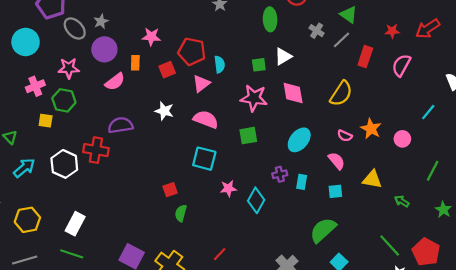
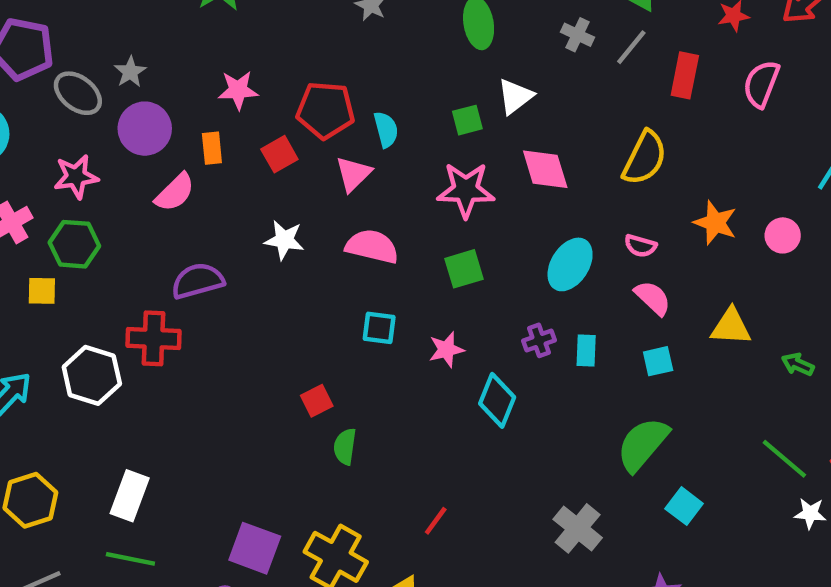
pink semicircle: (345, 136) -> (640, 246), moved
cyan square: (204, 159) -> (379, 328), size x0.7
pink star: (228, 188) -> (446, 350), moved

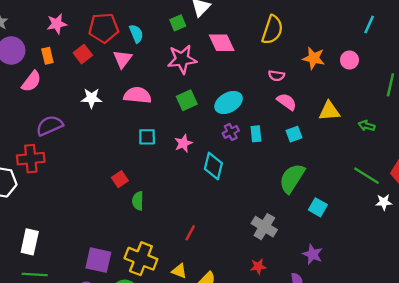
cyan ellipse: (570, 264) -> (229, 103), moved, turned 36

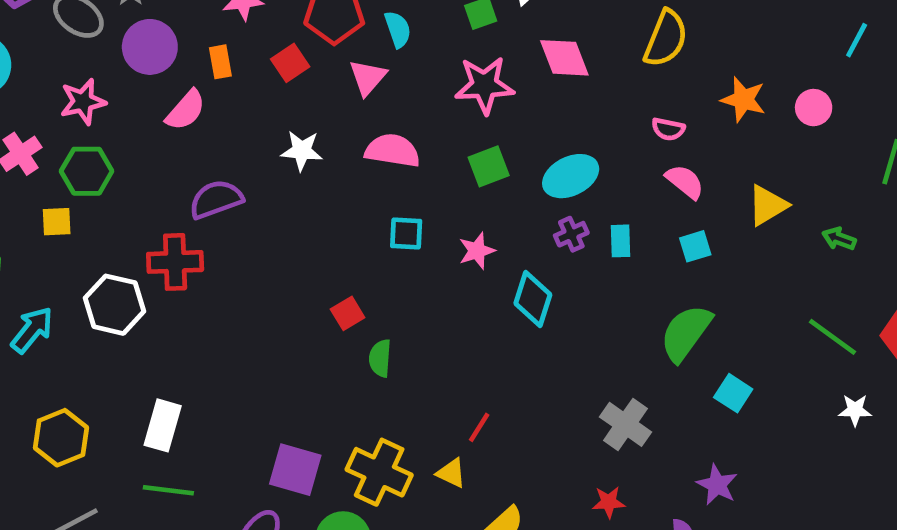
yellow triangle: (329, 111) -> (768, 205), turned -30
white star: (384, 202) -> (855, 410), moved
yellow triangle: (179, 271) -> (451, 473), moved

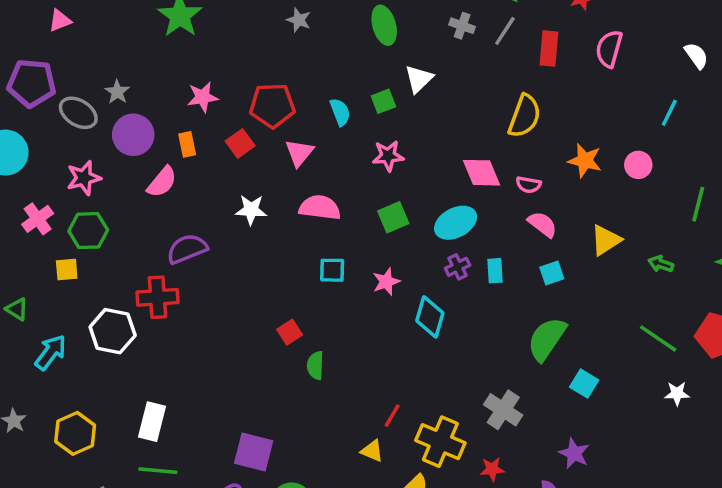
cyan semicircle: (398, 29) -> (340, 112), moved
pink diamond: (564, 58) -> (481, 173), moved
pink star: (484, 85) -> (388, 156), size x0.7
yellow cross: (379, 472) -> (440, 442), moved

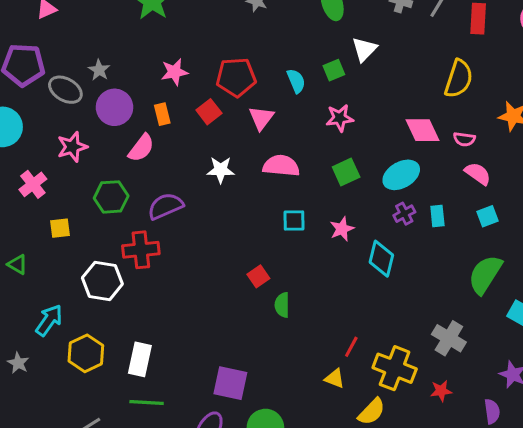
green hexagon: (88, 231) -> (111, 197), moved
cyan arrow: (51, 352) -> (49, 320), moved
yellow hexagon: (75, 433) -> (86, 353), moved

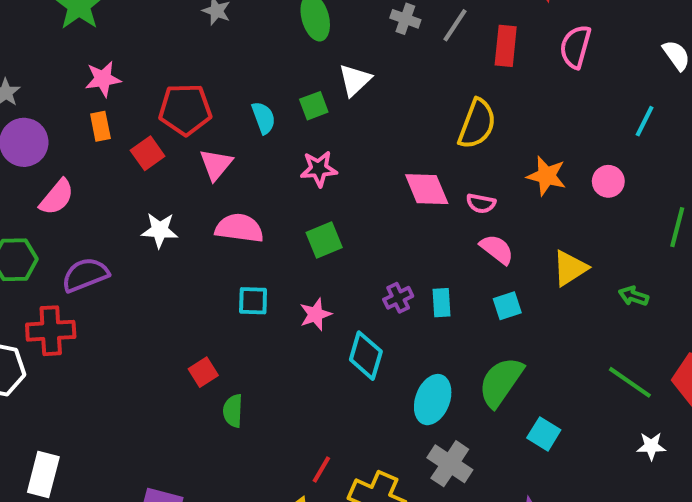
pink star: (174, 72) -> (103, 79), moved
orange rectangle: (162, 114) -> (100, 126), moved
cyan ellipse: (401, 175) -> (433, 400), moved, turned -42

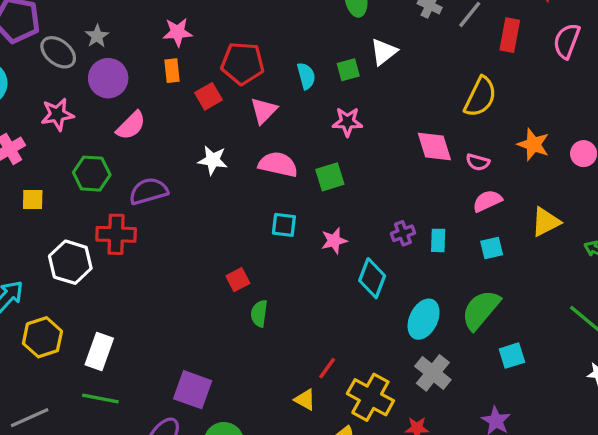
green square: (324, 240) -> (330, 177), moved
pink semicircle: (497, 249) -> (487, 201), turned -68
cyan square: (544, 434) -> (512, 356), turned 36

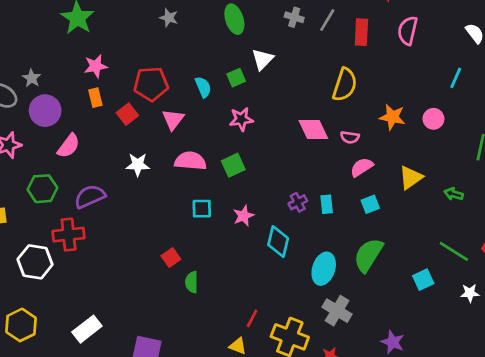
white rectangle: (99, 352) -> (87, 329), moved, turned 40
cyan square: (512, 356) -> (423, 280), moved

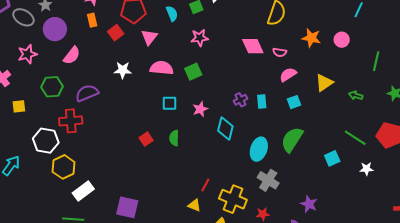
green semicircle: (192, 282) -> (174, 138), moved
yellow hexagon: (21, 325) -> (64, 167), moved

